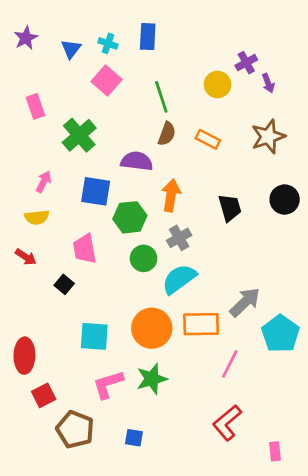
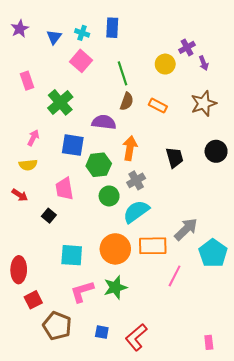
red L-shape: (227, 423) -> (136, 337), moved

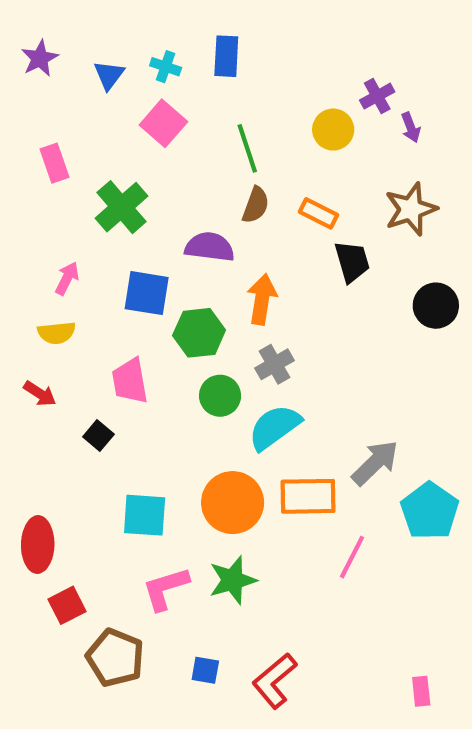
black trapezoid: (175, 158) -> (352, 262), moved

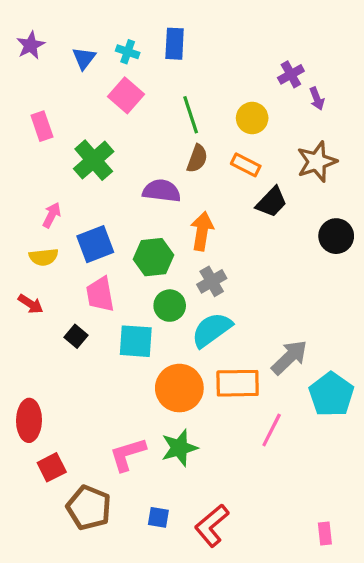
yellow circle: (333, 130) -> (252, 118), moved
black trapezoid: (352, 262) -> (272, 202), turned 60
blue square: (147, 293) -> (95, 244), moved, turned -30
cyan square: (145, 515) -> (136, 341), moved

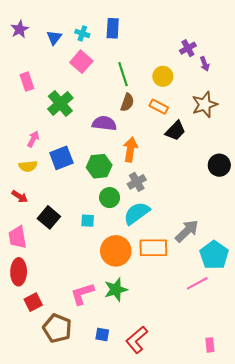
black circle: (336, 236) -> (219, 165), moved
pink trapezoid: (100, 294) -> (18, 237), moved
black square: (76, 336) -> (49, 217), size x1.5
cyan square: (136, 341) -> (88, 221), size x0.6
pink line: (272, 430) -> (197, 283), moved, turned 35

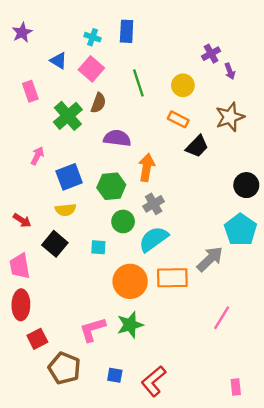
blue triangle: (54, 38) -> (58, 61), moved, turned -35
brown semicircle: (127, 102) -> (98, 103), moved
yellow semicircle: (28, 166) -> (66, 210), moved
cyan pentagon: (214, 255) -> (240, 230), moved
pink line: (197, 283) -> (222, 318), turned -30

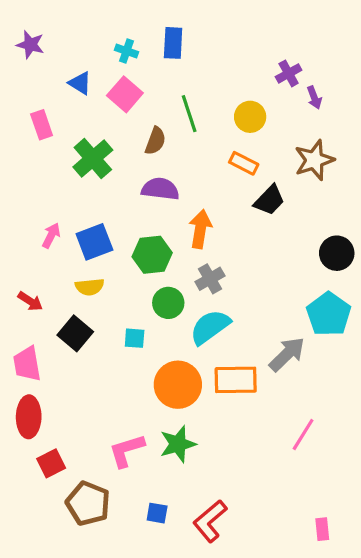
purple star: (22, 32) -> (30, 45), turned -30
brown semicircle: (98, 103) -> (155, 141), moved
pink arrow: (37, 156) -> (51, 236), moved

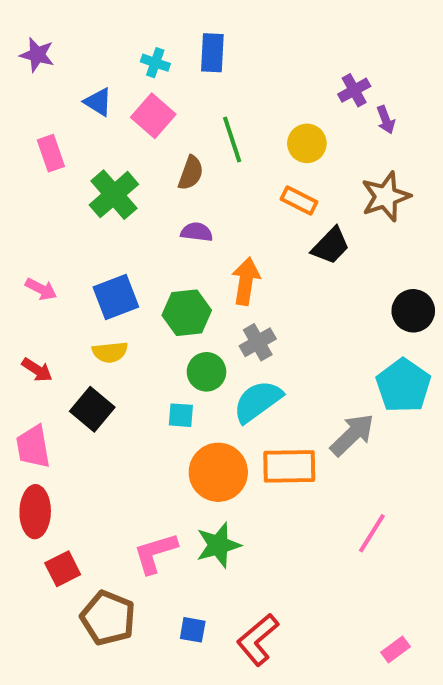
purple semicircle: (160, 189) -> (197, 232), size x0.7
pink arrow: (51, 236) -> (41, 289), moved, turned 90
cyan square: (135, 338) -> (181, 415), moved
pink rectangle: (322, 529) -> (396, 649), turned 60

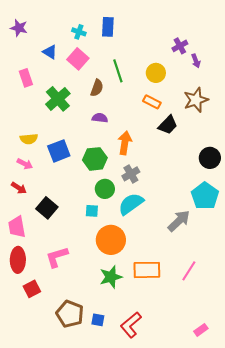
pink arrow: (41, 289) -> (25, 164), moved
yellow semicircle: (110, 352) -> (29, 139), moved
orange rectangle: (289, 466) -> (147, 270), moved
pink L-shape: (155, 553) -> (57, 257), moved
brown pentagon: (108, 618) -> (70, 314), moved

